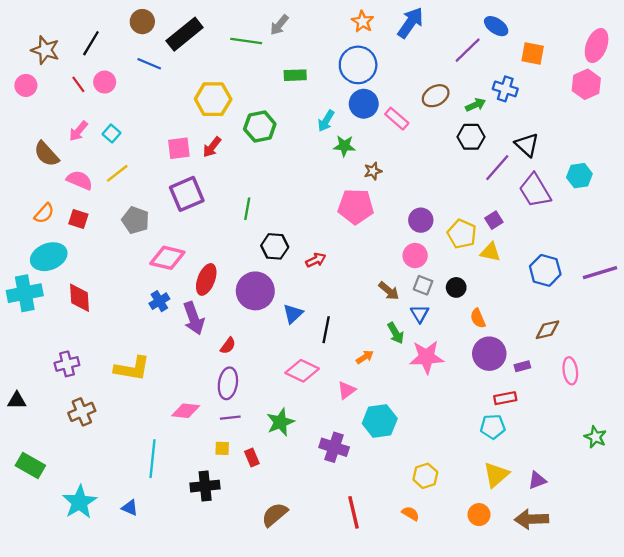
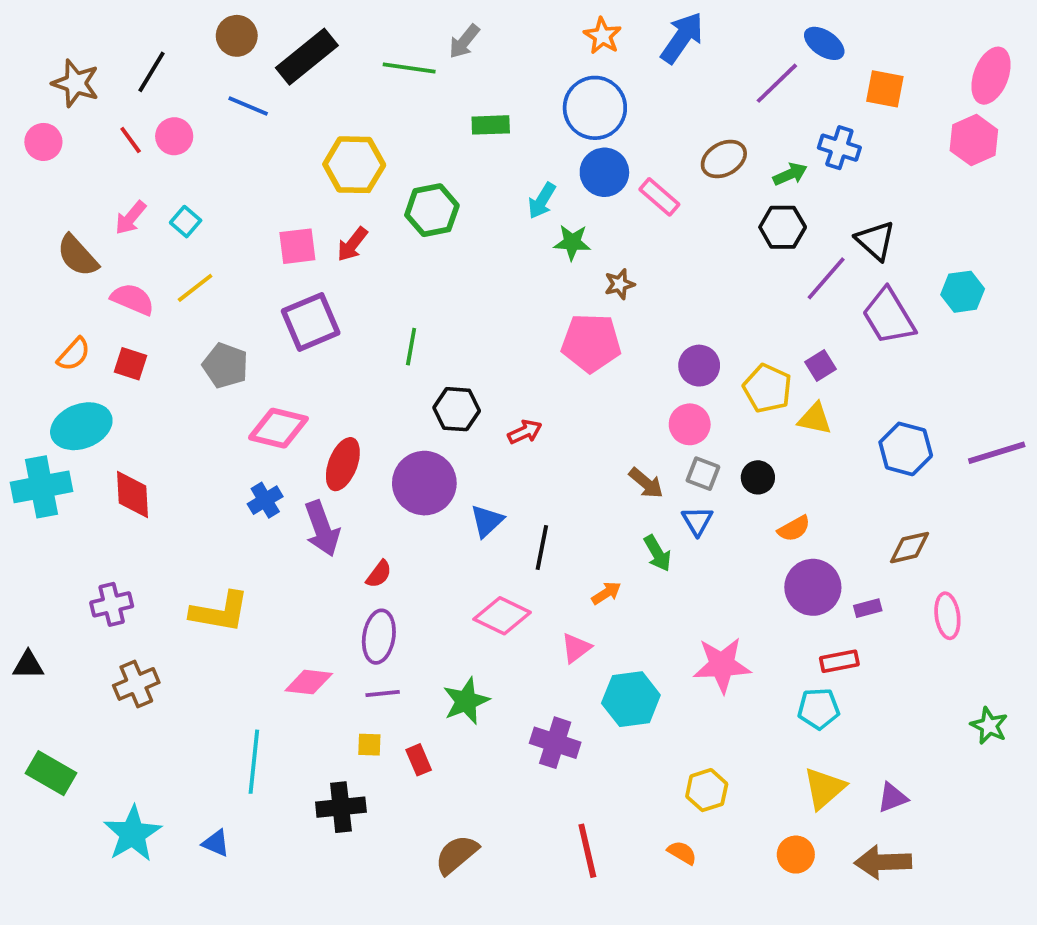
orange semicircle: (478, 318) -> (794, 529), turned -96
pink star: (426, 357) -> (722, 665), moved

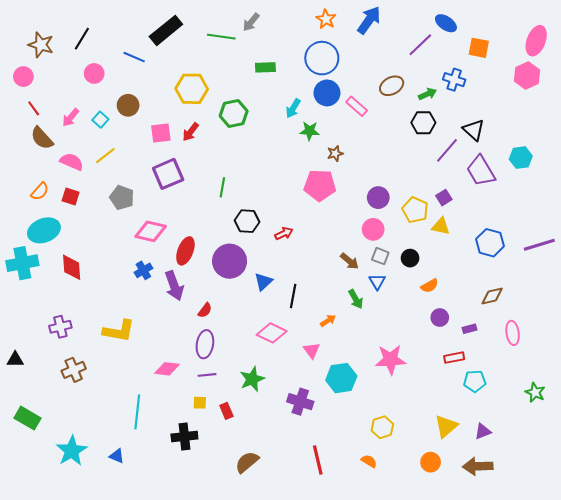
brown circle: (237, 36) -> (128, 105), moved
red line: (131, 140) -> (34, 108), moved
purple circle: (813, 587) -> (440, 318), size x0.6
pink triangle: (576, 648) -> (312, 350), turned -30
cyan pentagon: (819, 709) -> (475, 381), moved

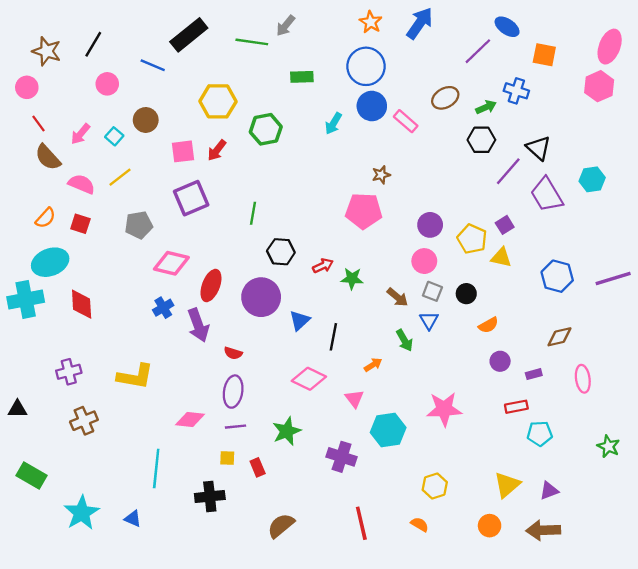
green star: (310, 131) -> (352, 279), moved
gray pentagon: (122, 198) -> (139, 225), turned -30
red semicircle: (205, 310) -> (233, 353), turned 70

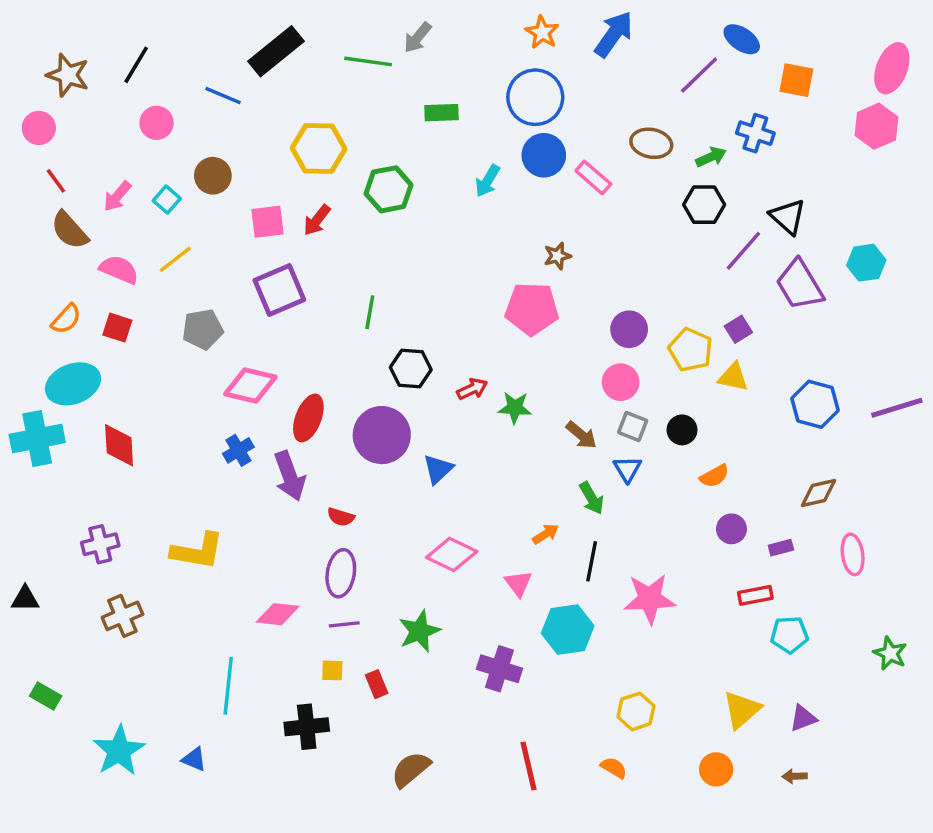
brown ellipse: (445, 98) -> (651, 143), turned 40
black line: (333, 337) -> (592, 561), moved
green rectangle: (31, 475) -> (46, 696), size x0.7
brown arrow: (543, 530) -> (795, 776), size x0.5

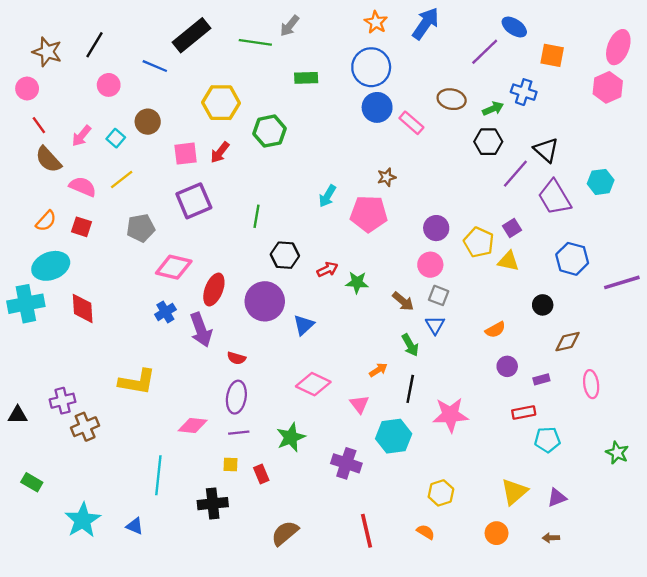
cyan arrow: (488, 181) -> (327, 196), moved
blue hexagon: (815, 404) -> (572, 259), moved
black circle: (682, 430) -> (543, 305), moved
purple cross: (100, 544) -> (63, 401), moved

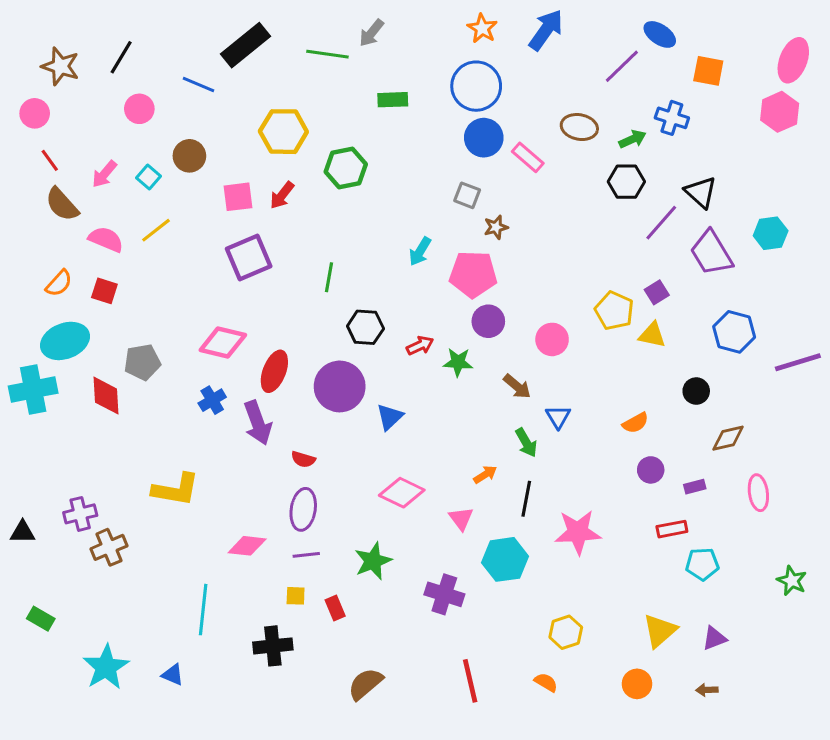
gray pentagon: (141, 228) -> (142, 362), moved
purple circle: (436, 228) -> (488, 321), moved
gray square: (439, 295) -> (467, 195), moved

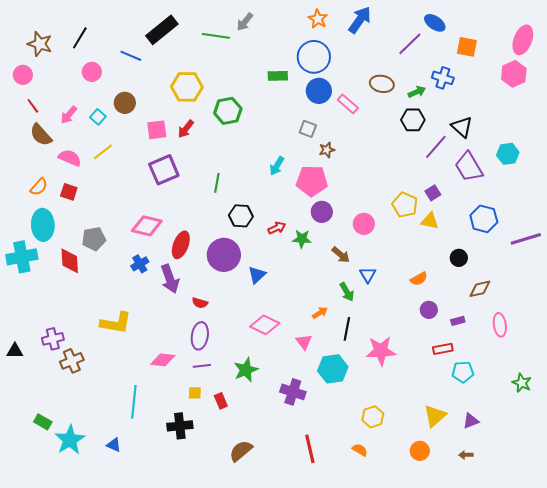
green rectangle: (393, 100) -> (278, 76), moved
cyan ellipse: (65, 341) -> (43, 225), turned -72
green rectangle: (41, 619) -> (43, 422), moved

